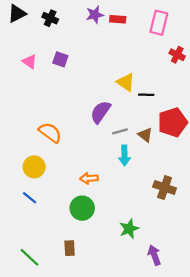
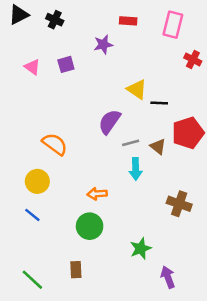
purple star: (95, 15) -> (103, 45), moved
purple square: (60, 59) -> (66, 64), turned -35

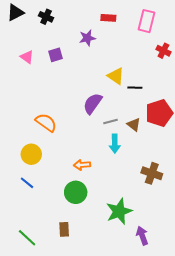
green star: (141, 249) -> (119, 211), size x1.4

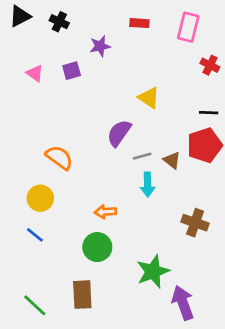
purple star: (87, 38) -> (100, 46), moved
black line: (135, 88) -> (209, 113), moved
brown rectangle: (64, 229) -> (82, 295), size x1.5
purple arrow: (142, 236) -> (183, 303), size x1.4

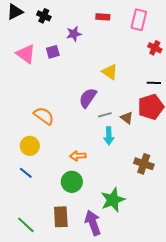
pink triangle: (35, 73) -> (26, 54), size x1.5
purple arrow: (183, 303) -> (93, 223), moved

